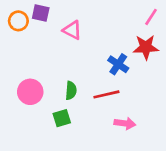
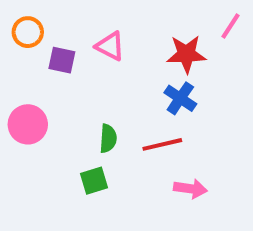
purple square: (41, 13) -> (62, 60), moved
red star: (146, 47) -> (186, 54), moved
pink circle: (30, 92) -> (28, 124), moved

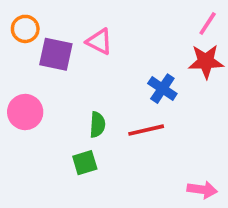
red star: (186, 54) -> (206, 61), moved
purple square: (62, 60) -> (56, 54), size x1.4
pink arrow: (190, 189) -> (202, 190), moved

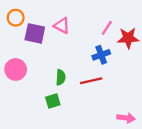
pink line: (208, 23) -> (107, 28), moved
blue cross: (162, 89) -> (101, 55), turned 36

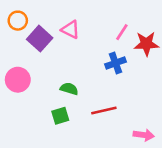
purple square: (35, 33) -> (40, 39), turned 30
green semicircle: (61, 77) -> (69, 89), turned -77
red line: (91, 81) -> (104, 111), moved

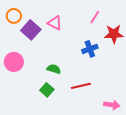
pink line: (122, 32) -> (95, 17), moved
green square: (60, 116) -> (47, 90), turned -32

